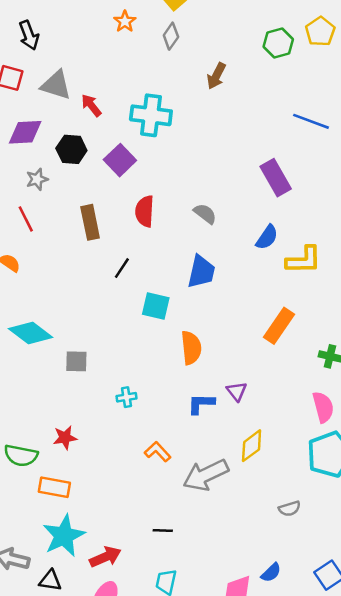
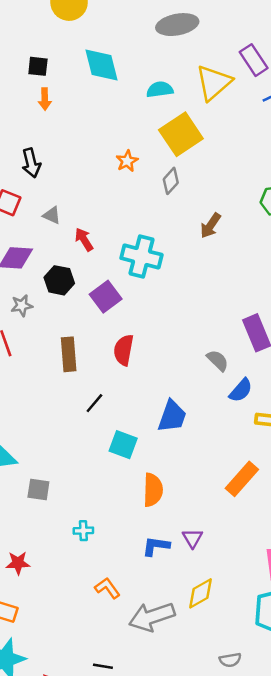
gray triangle: (56, 85) -> (52, 215), size x0.6
gray semicircle: (205, 214) -> (218, 360), moved

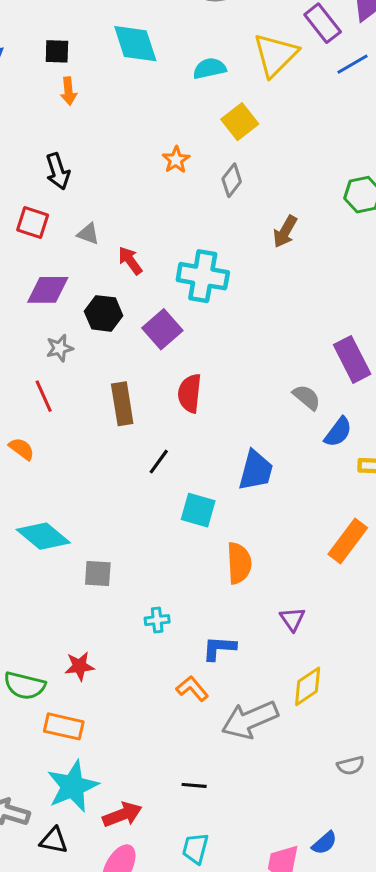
yellow square: (181, 134) -> (240, 122), size x0.7
blue L-shape: (156, 546) -> (219, 648), moved

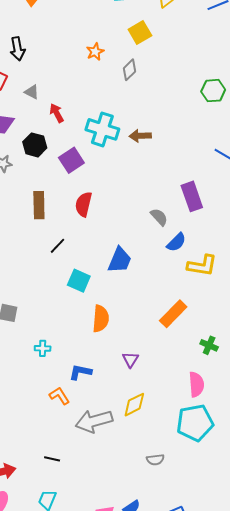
brown arrow: (285, 232) -> (140, 136), moved, turned 50

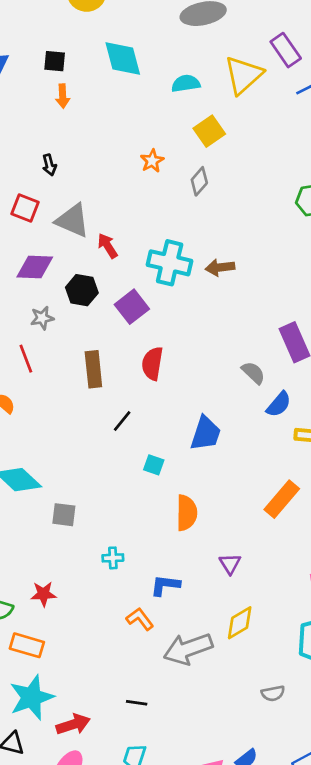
black arrow: (18, 49) -> (49, 165), size x0.7
gray triangle: (32, 92) -> (73, 220), size x1.8
cyan square: (79, 281) -> (154, 465), size x0.7

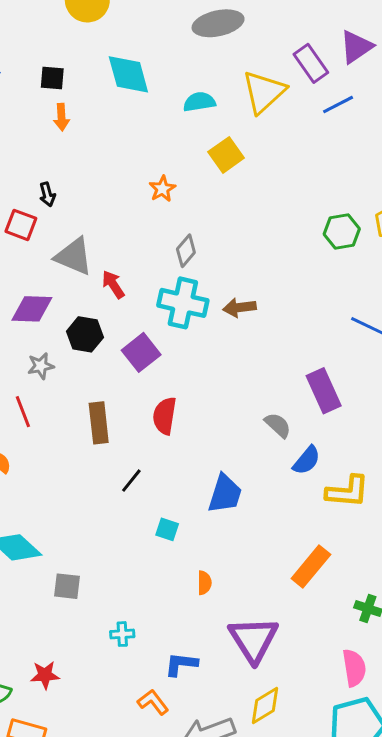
gray diamond: (199, 181) -> (186, 251), moved
red square: (25, 208) -> (21, 225), moved
orange semicircle: (187, 513) -> (204, 583), size x0.6
purple triangle: (230, 564) -> (254, 639), size x2.0

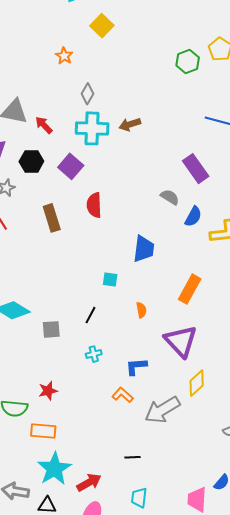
black line: (131, 481) -> (91, 315), moved
orange rectangle: (311, 567) -> (190, 289), moved

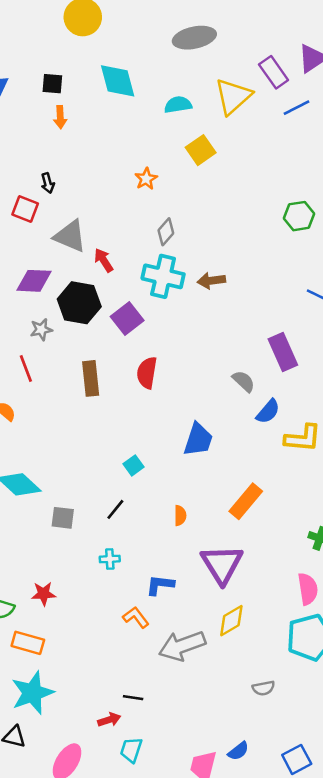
black hexagon: (31, 161) -> (79, 303), size x1.4
cyan square: (110, 280) -> (133, 465), moved, turned 35
red arrow: (89, 482) -> (109, 720), moved, size x0.7

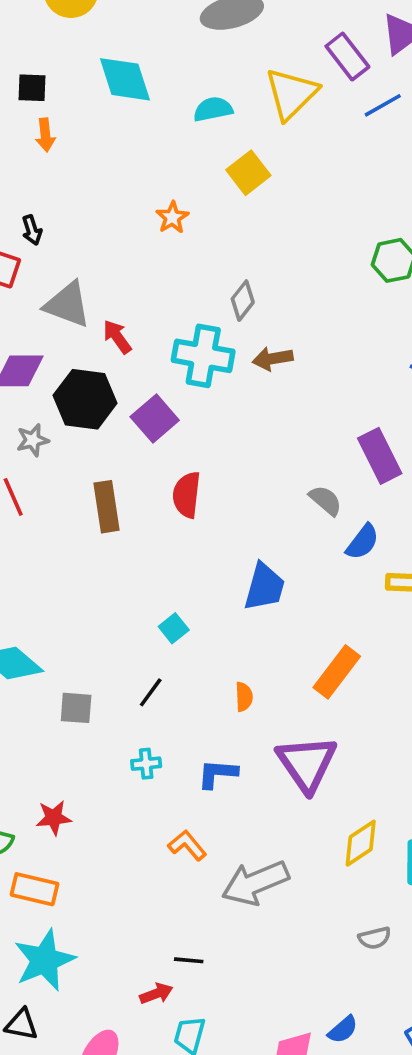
gray diamond: (166, 232) -> (243, 301), moved
blue L-shape: (160, 585) -> (217, 774), moved
yellow diamond: (231, 621) -> (361, 843), moved

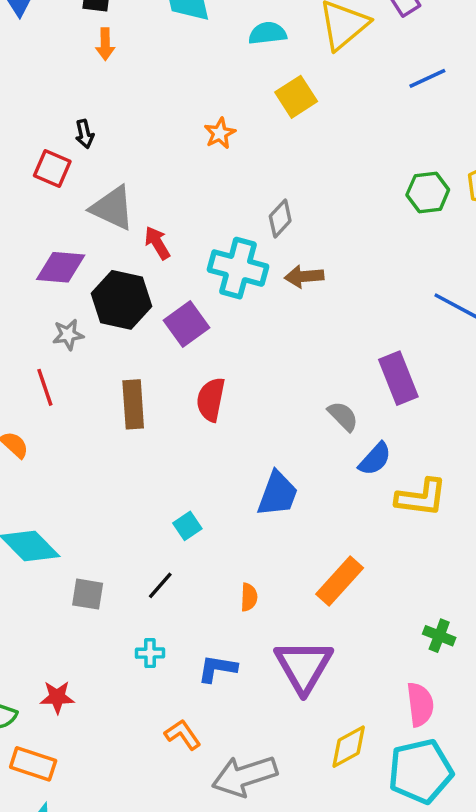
blue line: (383, 105) -> (427, 78), moved

